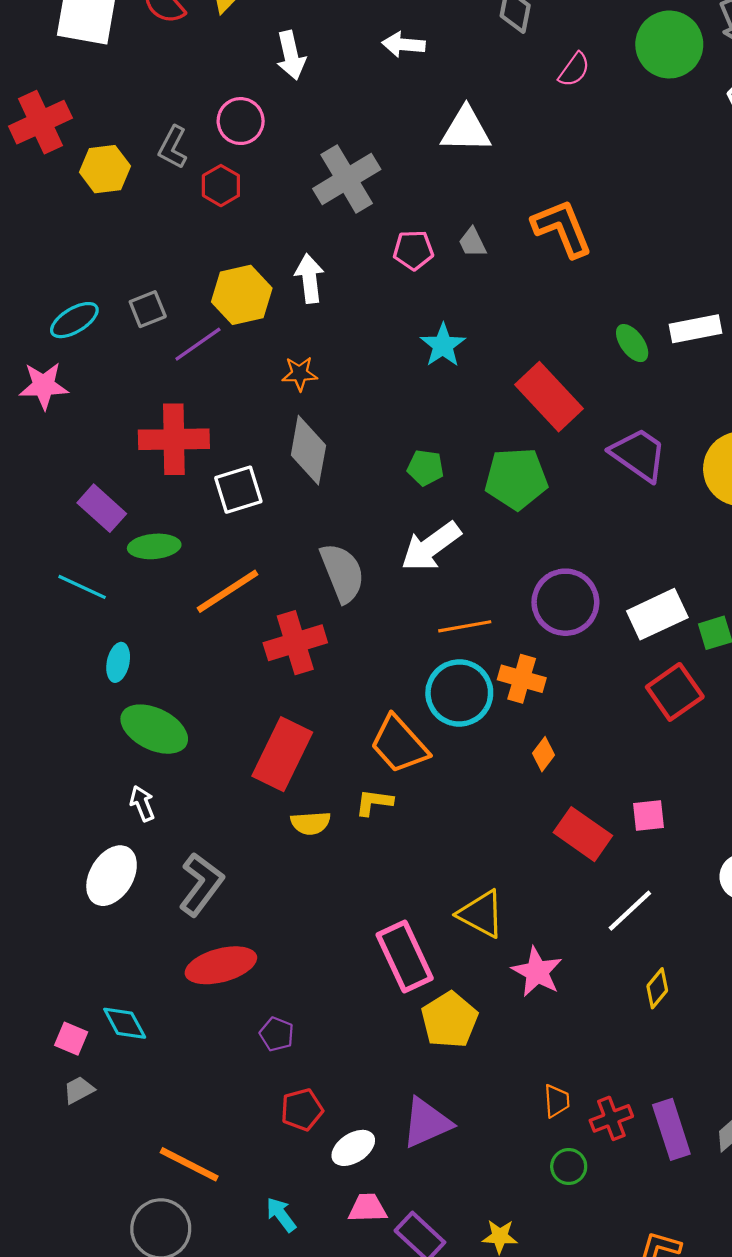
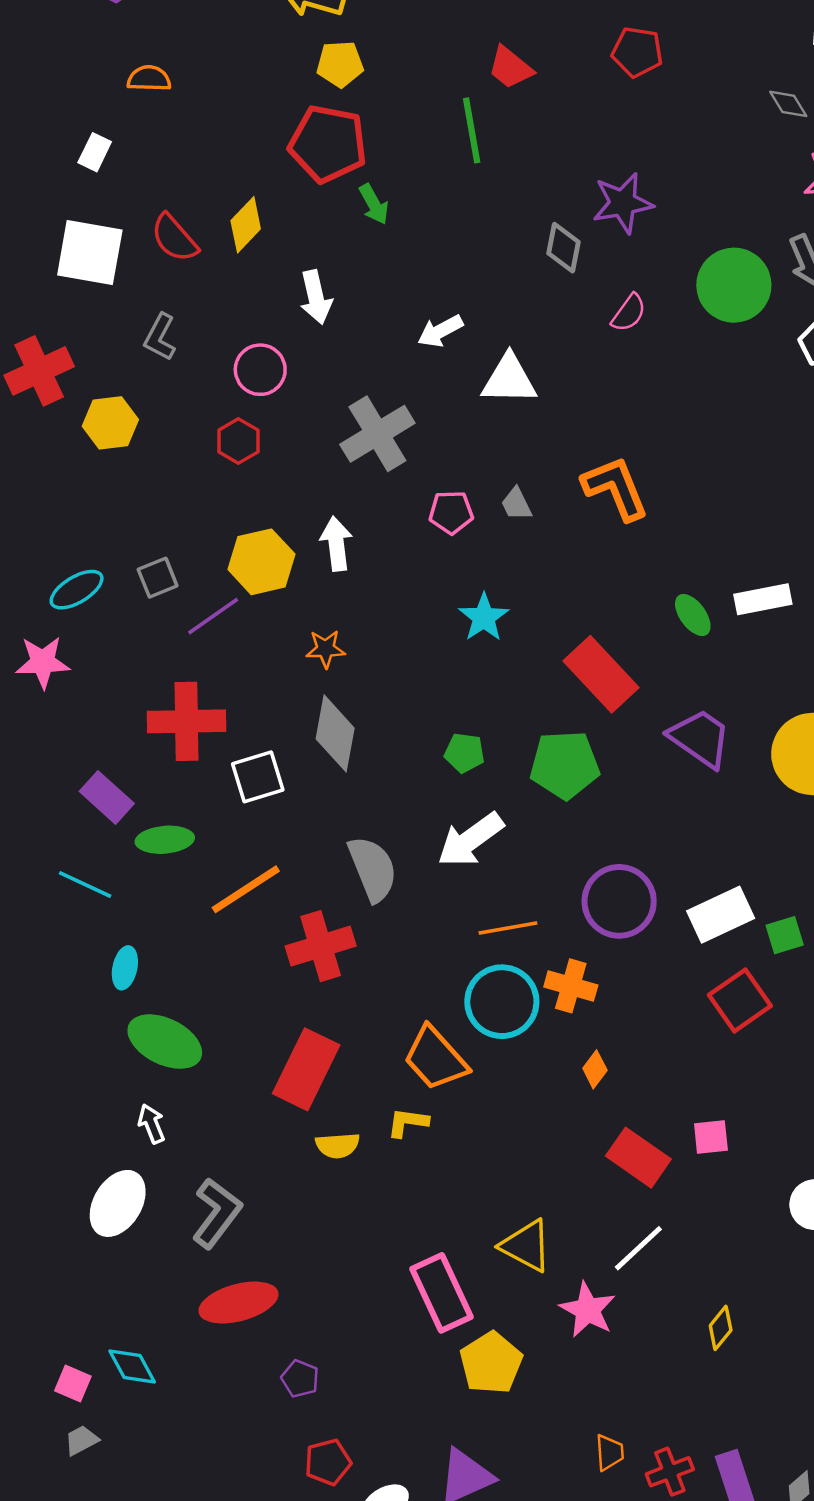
white arrow: (404, 44) -> (440, 331), moved, turned -33
gray L-shape: (173, 147) -> (160, 337), moved
white line: (630, 911) -> (638, 1248), moved

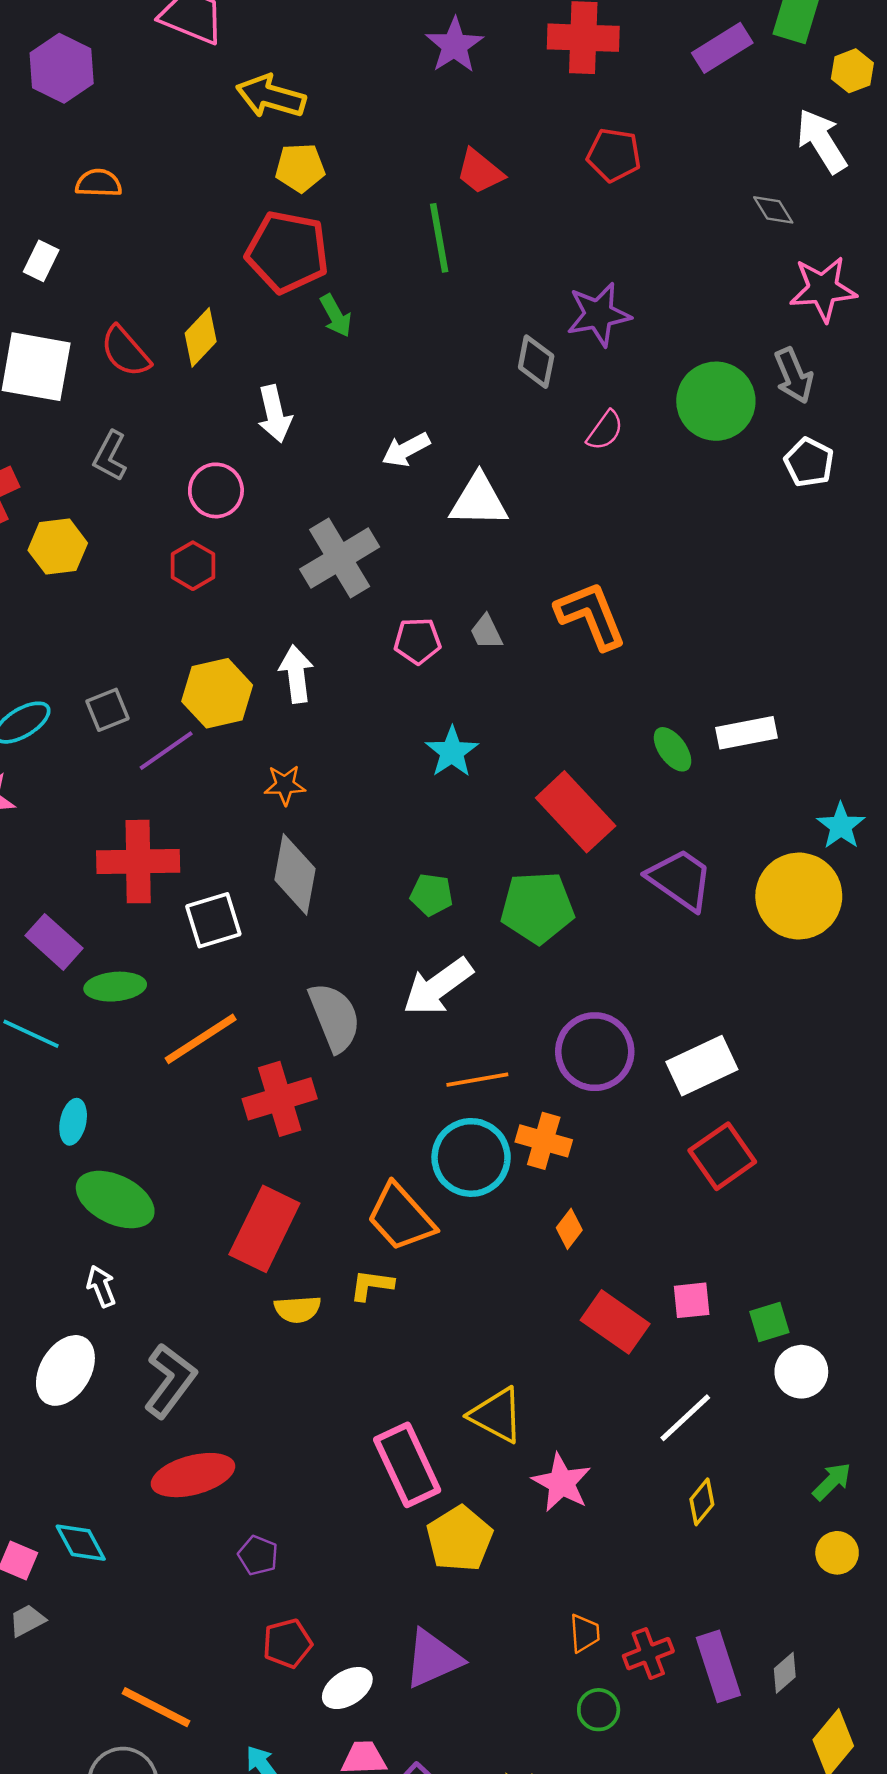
green square: (785, 935) -> (769, 1322), moved
white line: (638, 1248) -> (685, 1418), moved

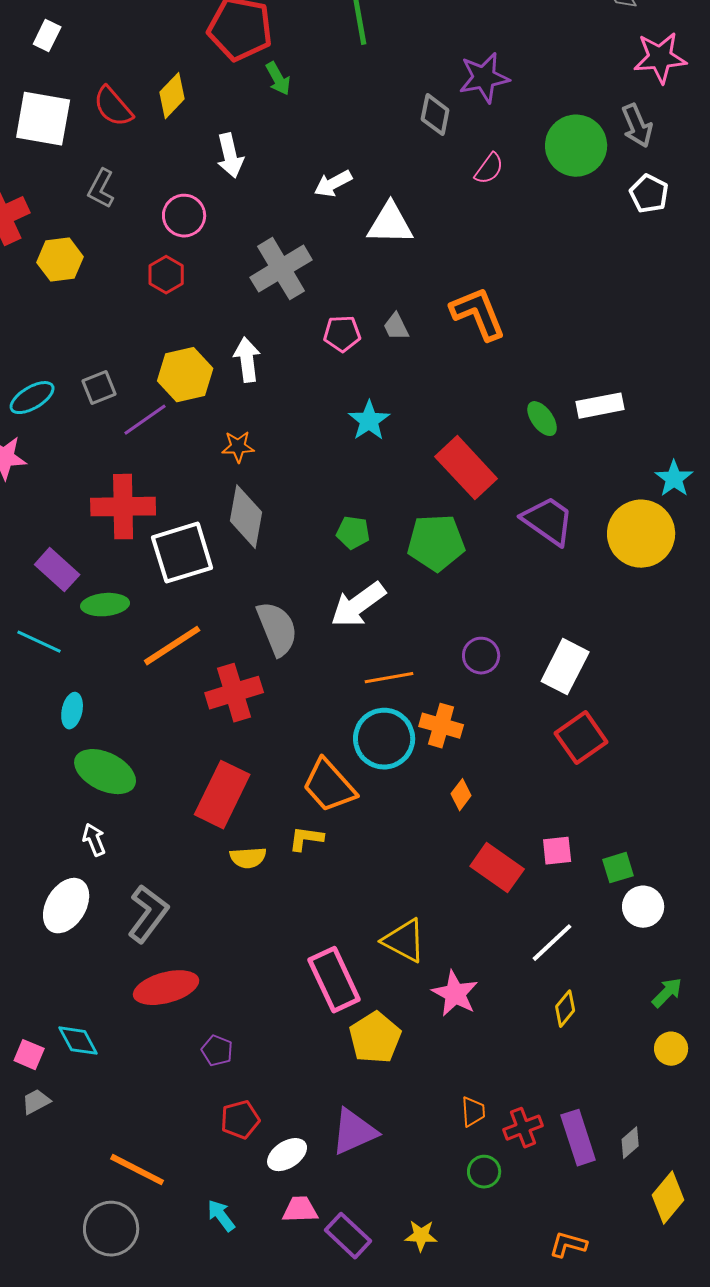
white square: (213, 920) -> (182, 553), size x1.4
purple circle: (595, 1052) -> (481, 656), size x0.6
white rectangle: (702, 1066) -> (565, 667), turned -38

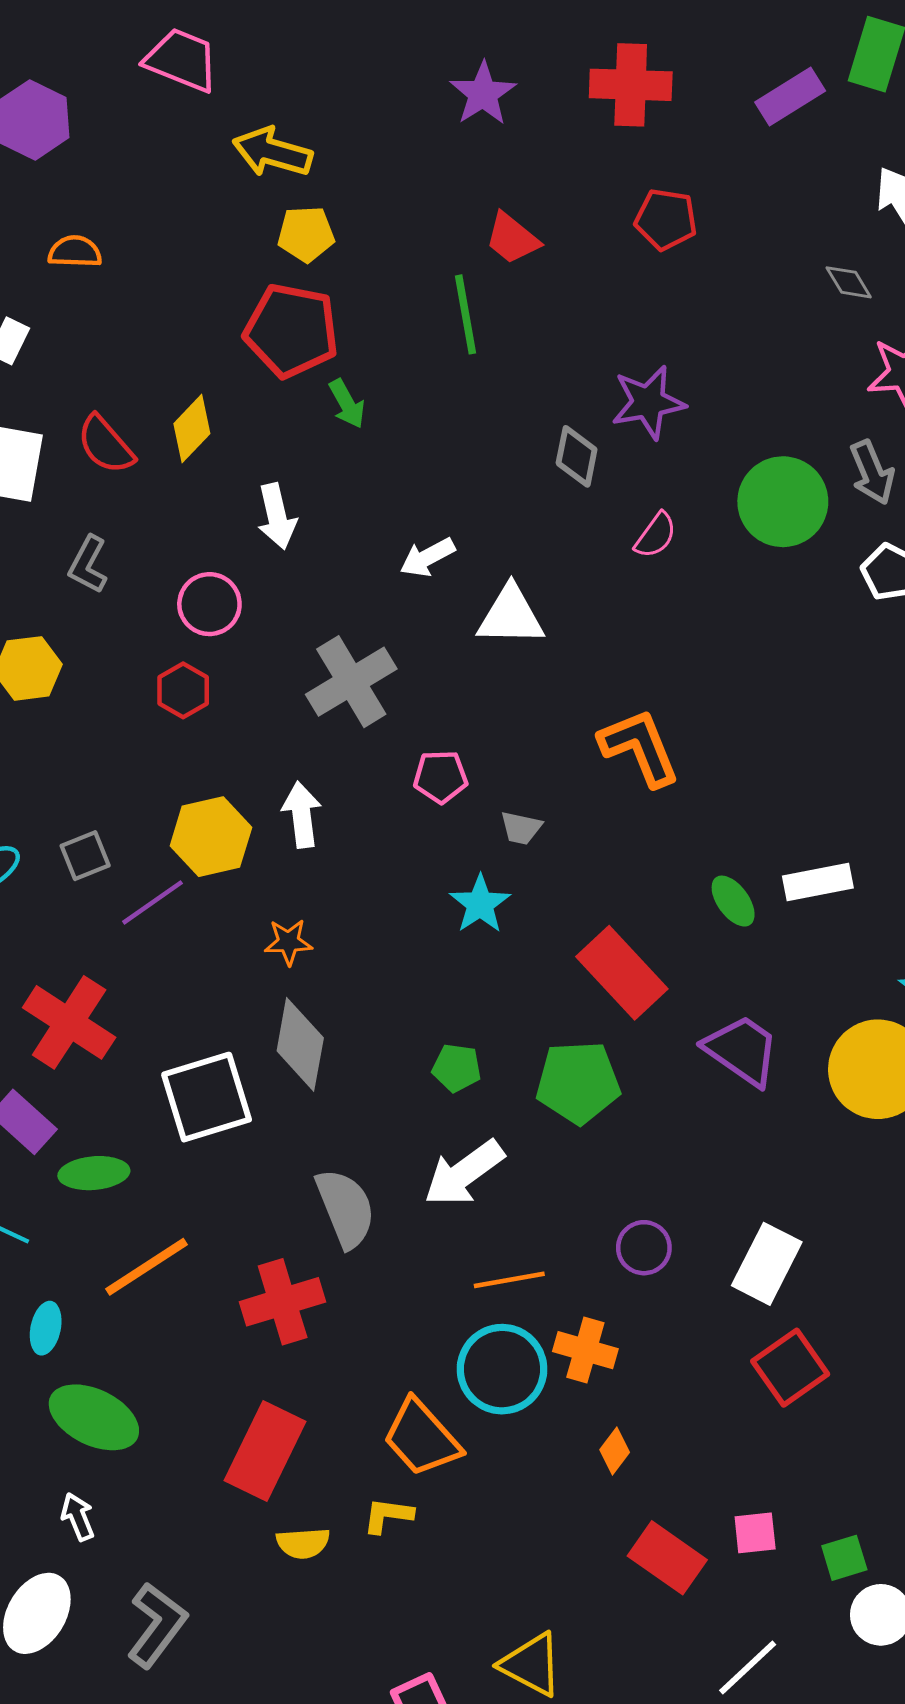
gray trapezoid: (396, 327) -> (521, 828), moved, turned -52
red cross: (123, 507) -> (69, 1022), moved, turned 34
orange line: (172, 646) -> (147, 1267), moved

